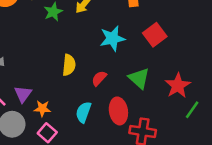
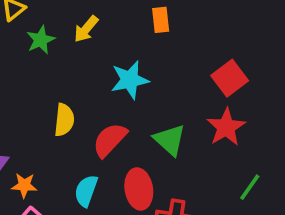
red square: (155, 35) -> (230, 78), moved
red semicircle: (99, 78) -> (110, 140), size x1.5
red star: (178, 86) -> (226, 127), moved

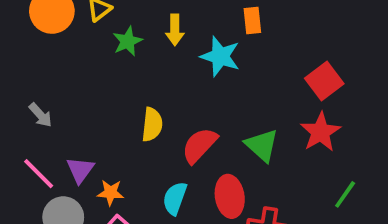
yellow arrow: (86, 29) -> (175, 30), turned -40
cyan star: (130, 80) -> (220, 56), moved, turned 30

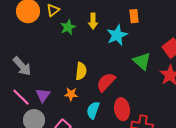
cyan star: (220, 56) -> (117, 35), turned 30
gray arrow: (41, 115) -> (22, 66), size x1.5
green triangle: (262, 145) -> (142, 61), moved
orange star: (111, 193) -> (71, 94), moved

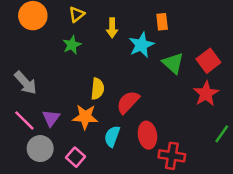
yellow triangle: (53, 10) -> (77, 14), moved
green star: (68, 27) -> (72, 45), moved
green triangle: (142, 61) -> (173, 63), moved
orange star: (71, 94) -> (85, 117), size x1.5

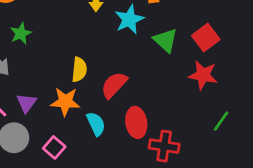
green star: (72, 45) -> (21, 33), moved
red star: (206, 94) -> (203, 75), turned -30
cyan semicircle: (112, 136) -> (96, 124), turned 135

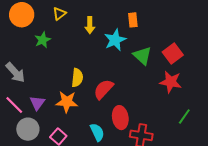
green star: (21, 33) -> (43, 40), moved
cyan semicircle: (96, 124) -> (97, 132), moved

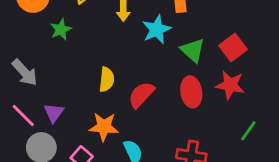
orange star: (67, 102) -> (104, 127), moved
red ellipse: (120, 118) -> (191, 92), moved

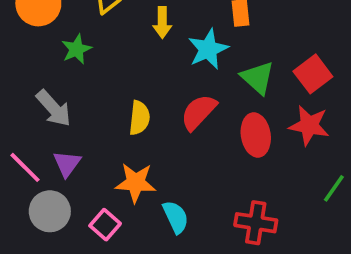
gray arrow: (25, 72) -> (54, 108), moved
red semicircle: (141, 95) -> (199, 112), moved

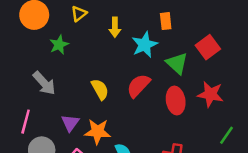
red square: (313, 74) -> (208, 47), moved
yellow semicircle: (139, 118) -> (100, 89), turned -35
purple triangle: (67, 164) -> (70, 123), moved
pink line: (25, 167) -> (26, 122), turned 60

